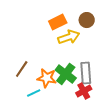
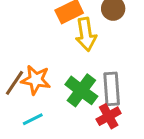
yellow arrow: (69, 37) -> (86, 34), turned 100
orange star: (47, 78) -> (36, 80), moved

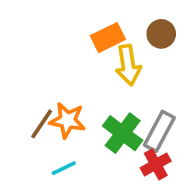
gray rectangle: (112, 89) -> (159, 131), turned 32

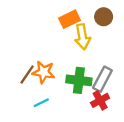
green cross: (123, 133) -> (79, 80), turned -30

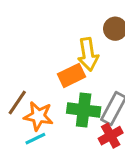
orange rectangle: (69, 19) -> (72, 75), moved
orange star: (44, 72) -> (38, 116), moved

